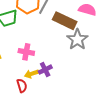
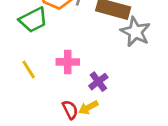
yellow arrow: (31, 74) -> (88, 107), moved

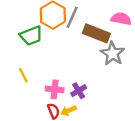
pink cross: (68, 62) -> (55, 89), moved

